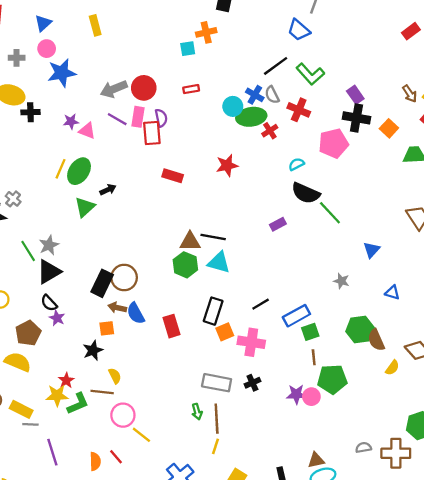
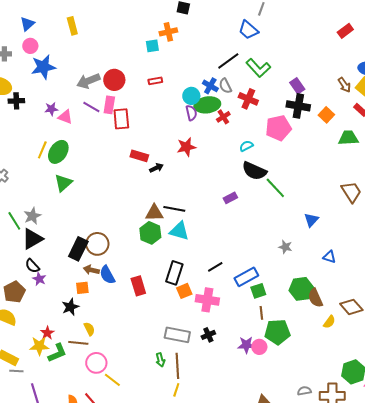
purple semicircle: (161, 118) -> (191, 113), moved
black arrow: (108, 190) -> (156, 168), moved

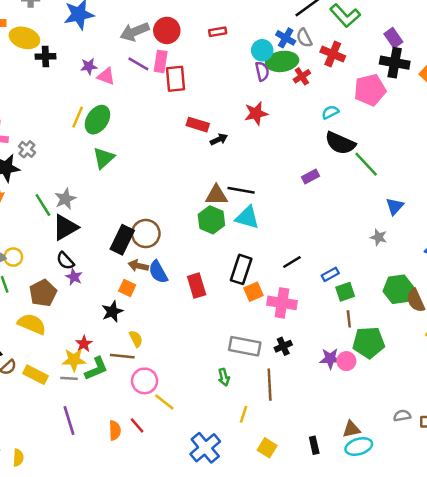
blue triangle: (311, 220) -> (395, 206), moved
blue rectangle: (246, 277) -> (330, 274), size x0.6
orange square: (82, 288) -> (127, 288), turned 32
brown line: (177, 366) -> (270, 385), moved
gray line: (16, 371) -> (69, 378), moved

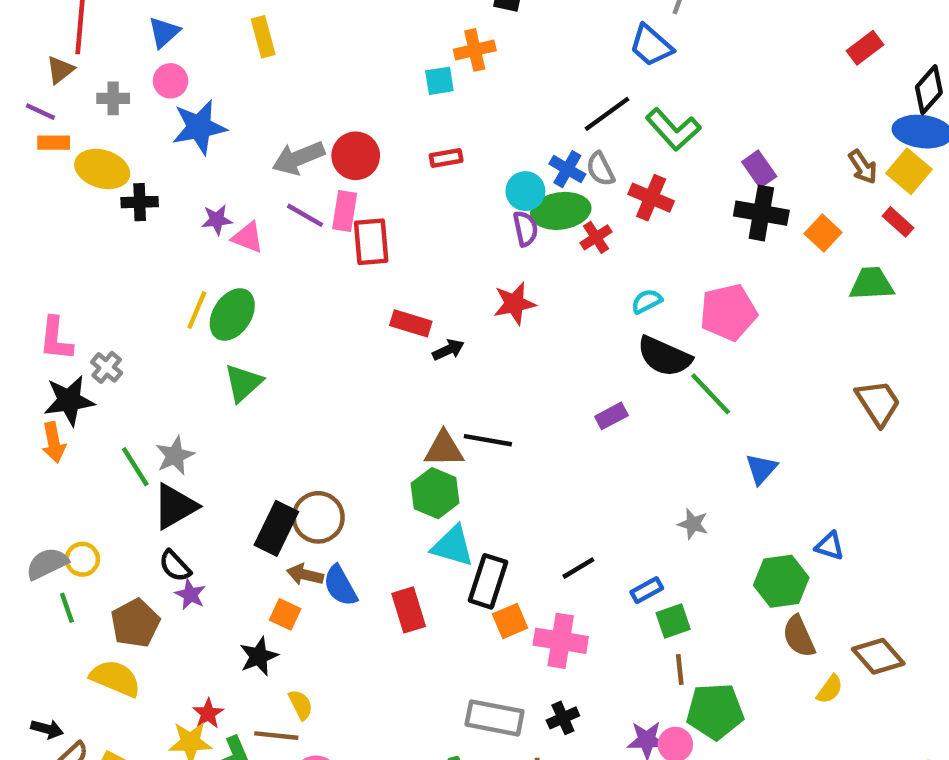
pink pentagon: (370, 90) -> (728, 312), moved
cyan triangle: (247, 217) -> (453, 546), moved
gray star: (379, 237) -> (693, 524), moved
green hexagon: (398, 289) -> (781, 581), moved

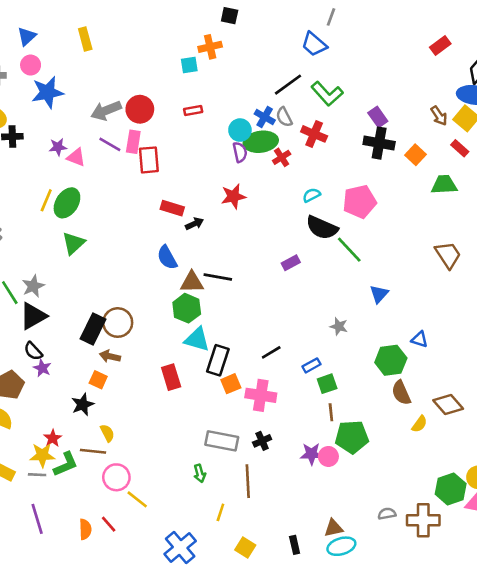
blue semicircle: (340, 586) -> (167, 257), moved

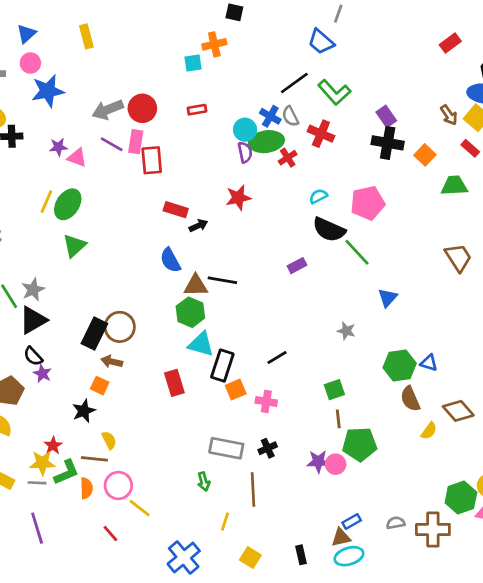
blue triangle: (419, 339) -> (429, 363), moved
blue rectangle: (311, 365) -> (352, 521), moved
pink cross: (261, 395) -> (266, 402), size x0.7
orange semicircle: (85, 529) -> (86, 488), moved

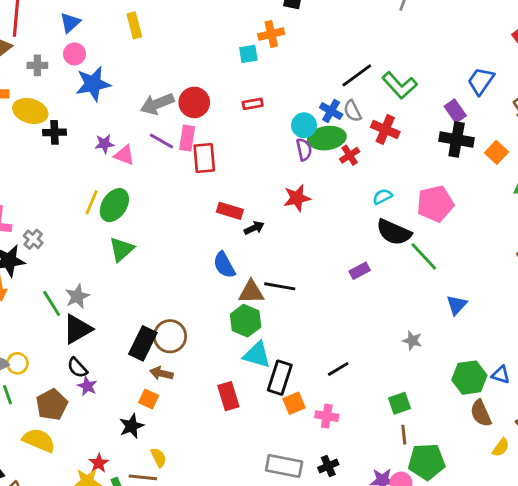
blue trapezoid: (321, 42) -> (481, 81), moved, turned 84

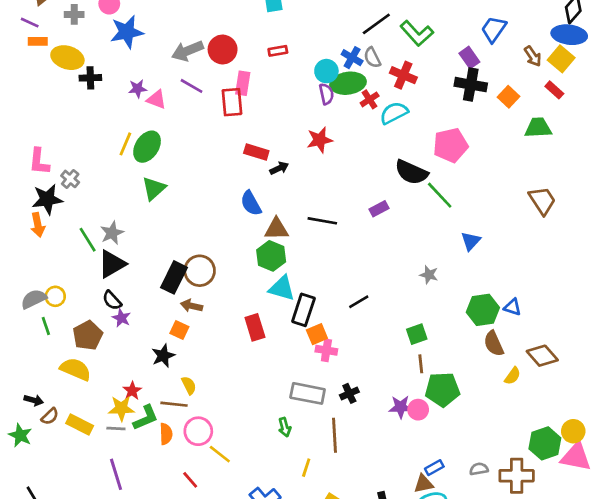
pink rectangle: (187, 138) -> (243, 83), moved
cyan semicircle: (382, 197) -> (394, 113), moved, size x1.5
black line: (280, 286) -> (322, 221), moved
pink cross: (327, 416) -> (326, 350), moved

